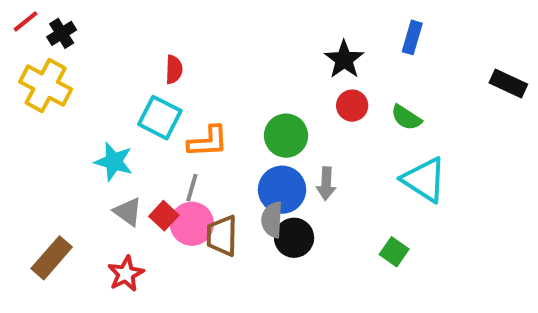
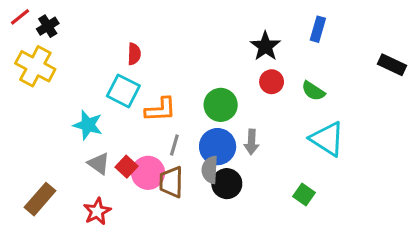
gray line: (192, 188) -> (174, 145), moved

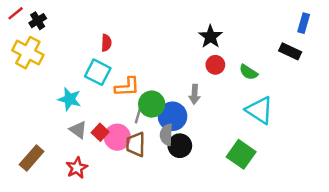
blue rectangle: (318, 29) -> (304, 23), moved
black rectangle: (392, 65) -> (290, 51), moved
green circle: (221, 105) -> (152, 104), moved
gray arrow: (251, 142) -> (195, 94), moved
green square: (304, 194) -> (241, 154), size x1.6

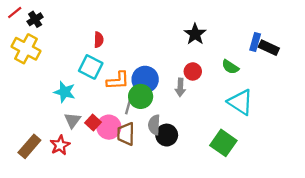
blue rectangle: (304, 23) -> (255, 42), moved
red circle: (215, 65) -> (193, 71), moved
blue circle: (172, 116) -> (145, 79), moved
gray triangle: (78, 130) -> (73, 120), turned 30
red star: (77, 168) -> (60, 145), moved

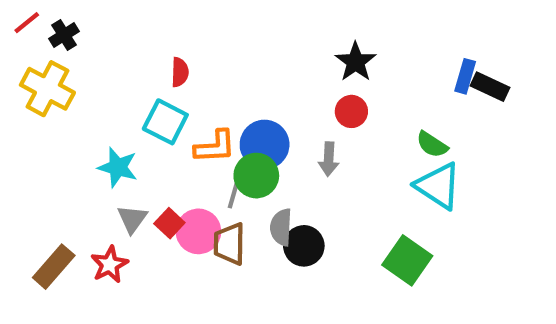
green semicircle: (230, 67) -> (432, 145), moved
red circle: (193, 71) -> (351, 111), moved

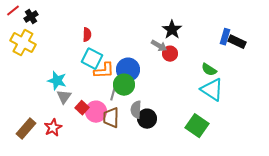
cyan square: (165, 122) -> (92, 59), moved
gray arrow: (329, 159) -> (159, 46), moved, turned -63
gray triangle: (132, 219) -> (64, 97), moved

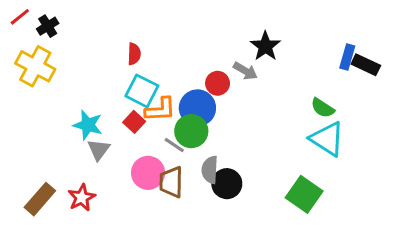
red circle: (170, 54) -> (218, 83), moved
gray line: (113, 94) -> (174, 145), turned -72
red square: (82, 108) -> (134, 122), moved

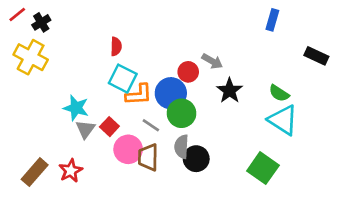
black star: (265, 46) -> (230, 91), moved
blue rectangle: (347, 57) -> (272, 20), moved
red square: (134, 122) -> (109, 127), moved
green circle: (191, 131) -> (182, 113), moved

